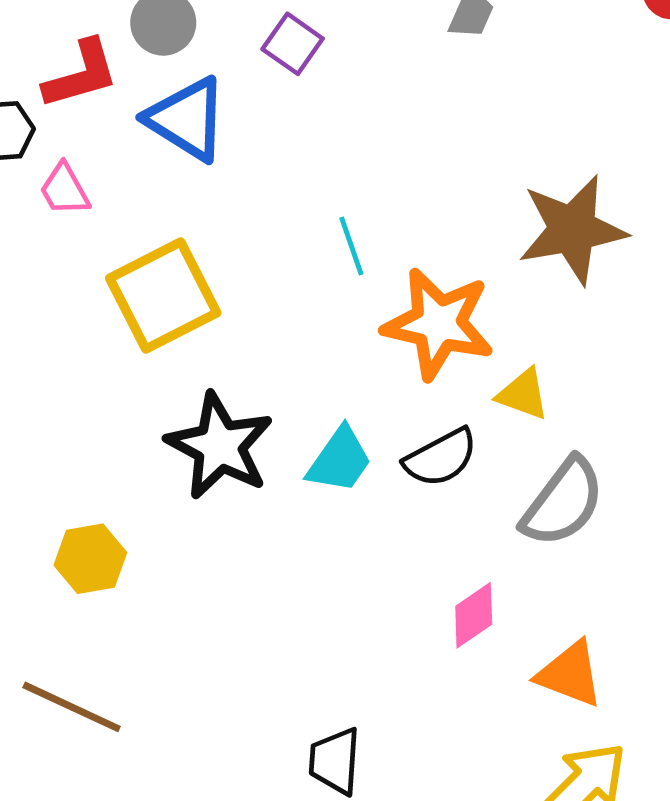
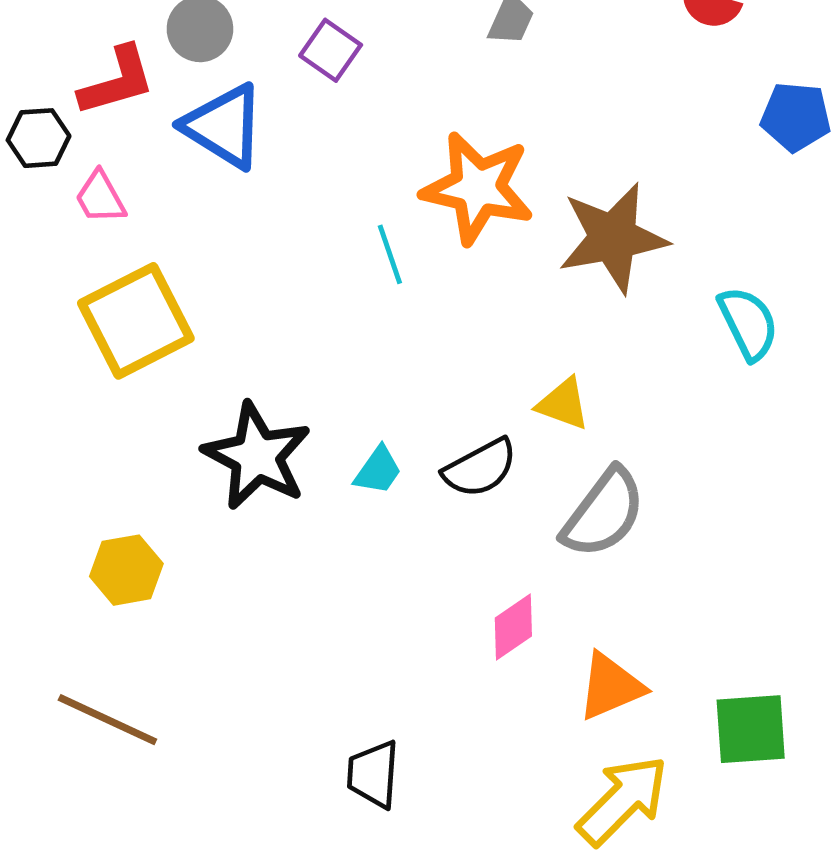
yellow square: (163, 295) -> (136, 321), moved
orange star: (438, 324) -> (478, 188), moved
cyan trapezoid: (340, 460) -> (378, 470), size x0.7
orange triangle: (570, 674) -> (611, 686), turned -44

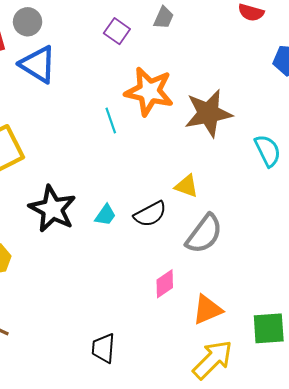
purple square: (331, 50) -> (117, 31), moved

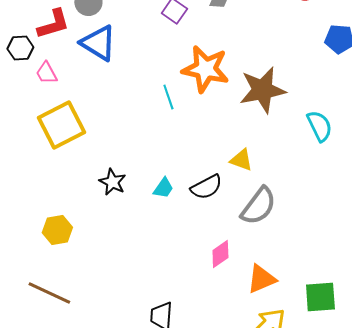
black star: (52, 209) -> (112, 182), size x0.6

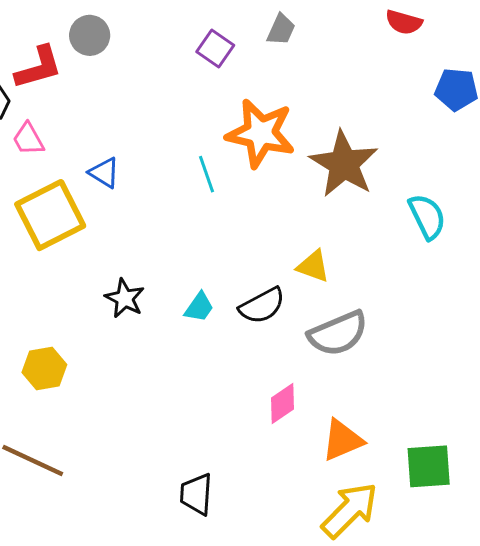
blue triangle: (98, 43) -> (104, 173), moved, size x0.6
brown star: (262, 90) -> (344, 164), turned -30
gray semicircle: (258, 206) -> (338, 333), turned 30

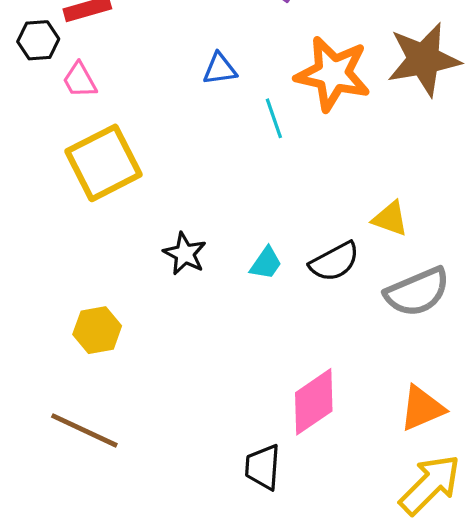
brown star: (344, 164) -> (424, 59), moved, turned 30
blue triangle: (104, 173) -> (220, 69), moved, turned -40
pink diamond: (282, 404) -> (314, 402), moved, size x1.5

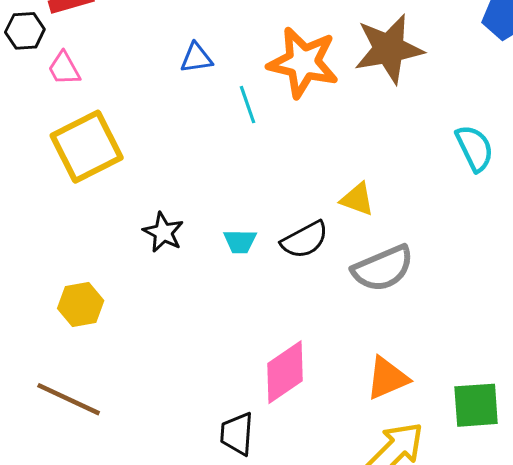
cyan trapezoid: (266, 263) -> (240, 241), turned 56

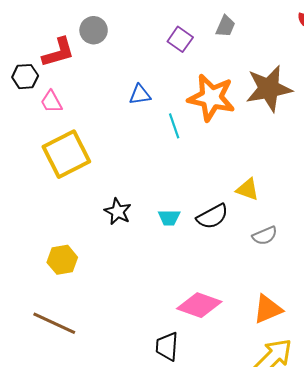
gray semicircle: (383, 268) -> (265, 236), size x0.6
pink diamond: (285, 372) -> (199, 305), turned 54

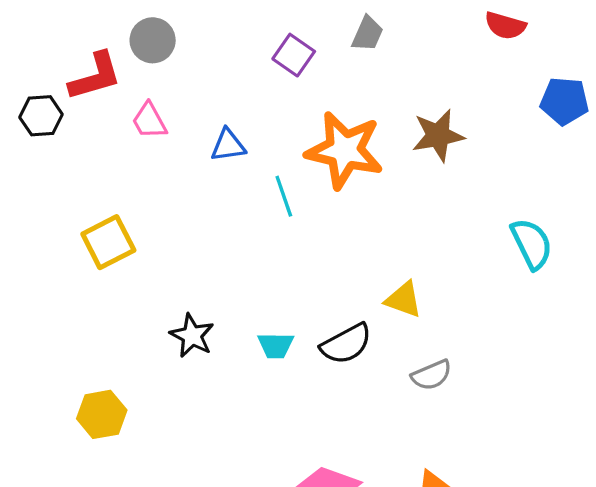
brown star: (269, 89) -> (438, 135), size x0.7
pink trapezoid: (51, 102) -> (149, 121), moved
yellow square: (66, 154) -> (108, 242), size x0.7

